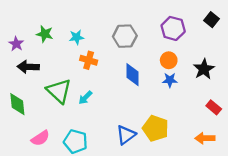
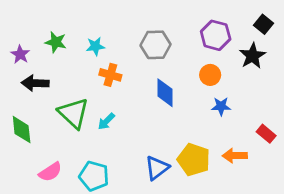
black star: (204, 69) -> (253, 56), moved
blue star: (170, 80) -> (221, 106), moved
orange arrow: (205, 138) -> (235, 156), moved

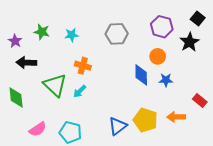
orange cross: (110, 75) -> (83, 66), moved
blue diamond: (165, 93) -> (141, 75), moved

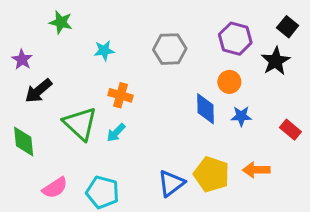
green star: (42, 32) -> (61, 22), moved
black arrow: (26, 63) -> (39, 91), turned -42
red rectangle: (200, 101) -> (290, 130), moved

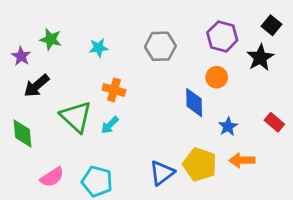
green star: (61, 22) -> (51, 39), moved
blue star: (241, 116) -> (228, 126), moved, turned -30

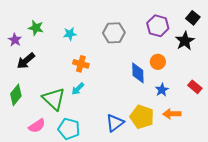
orange circle: (217, 77) -> (158, 62), moved
green triangle: (76, 117) -> (54, 99), moved
green diamond: (23, 134) -> (16, 95), turned 45

